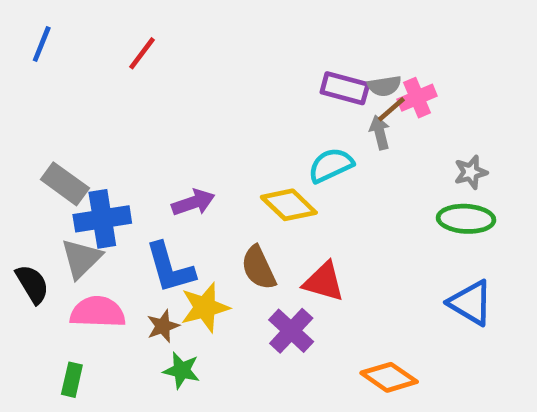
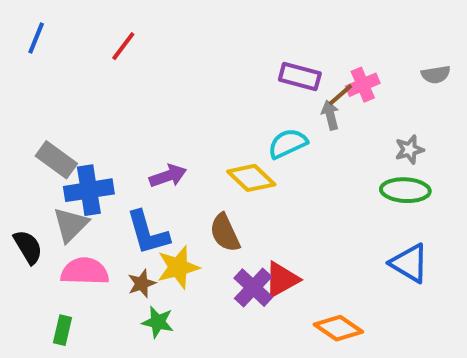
gray semicircle: (384, 86) -> (436, 75), moved
red triangle: (324, 282) -> (282, 279), moved, turned -45

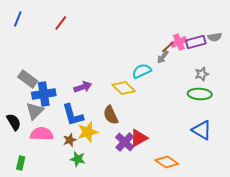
purple rectangle: (300, 77) -> (196, 42), moved, turned -30
gray arrow: (330, 115) -> (163, 57), turned -128
green rectangle: (63, 330) -> (21, 163), moved

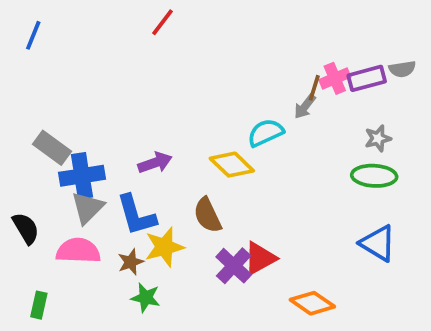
red line: (61, 23) -> (163, 22), moved
brown line: (168, 47) -> (314, 88), turned -32
gray triangle: (35, 111) -> (88, 208), moved

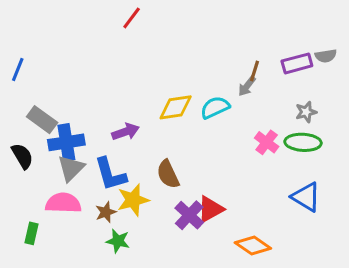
blue line: (33, 35) -> (18, 70), moved
pink cross: (335, 78) -> (267, 142), moved, turned -30
yellow diamond: (232, 165) -> (176, 107), moved, turned -52
black semicircle: (26, 228) -> (22, 156), moved
green rectangle: (39, 305) -> (31, 233), moved

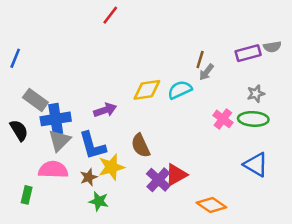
brown line: (254, 71) -> (200, 59), moved

